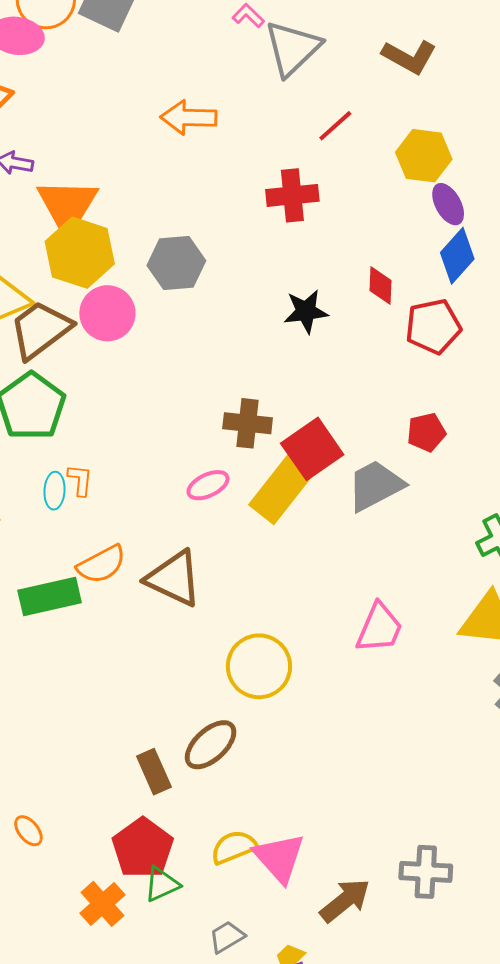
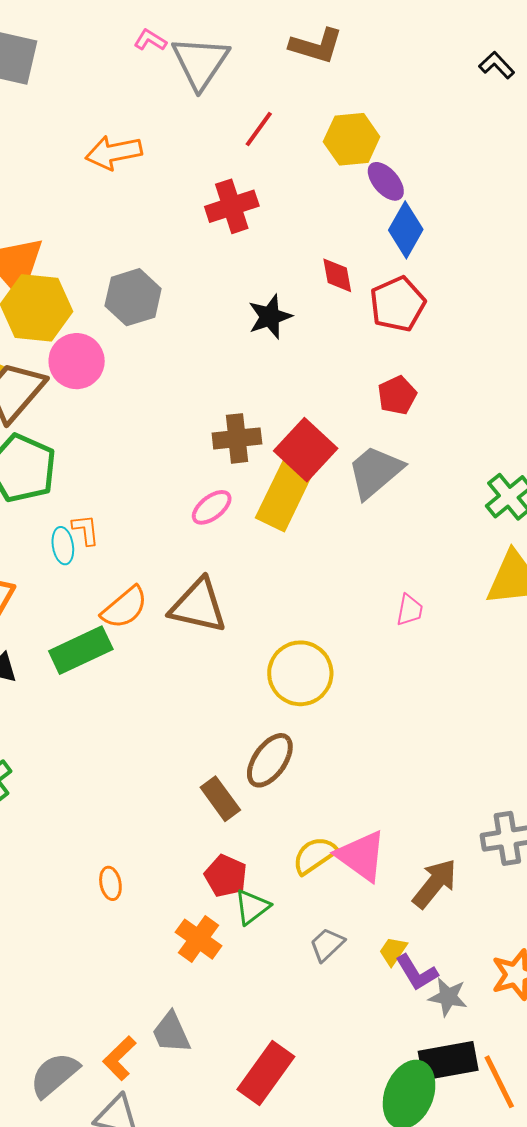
red pentagon: (426, 432) -> (397, 395), moved
pink trapezoid: (379, 628) -> (410, 610), size x0.6
orange ellipse: (28, 831) -> (110, 883), turned 40
red pentagon: (143, 848) -> (226, 876), size x0.7

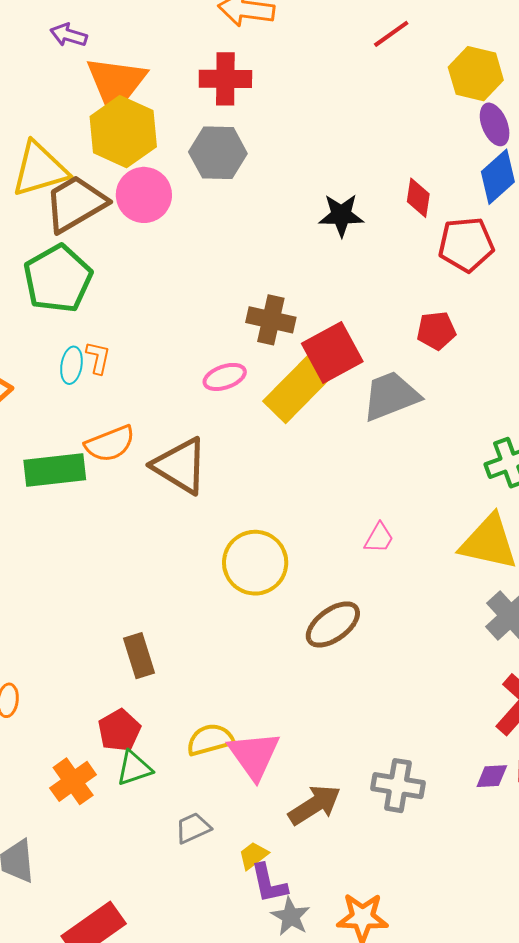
red cross: (232, 206) -> (225, 79), moved
brown ellipse: (270, 760) -> (333, 624), moved

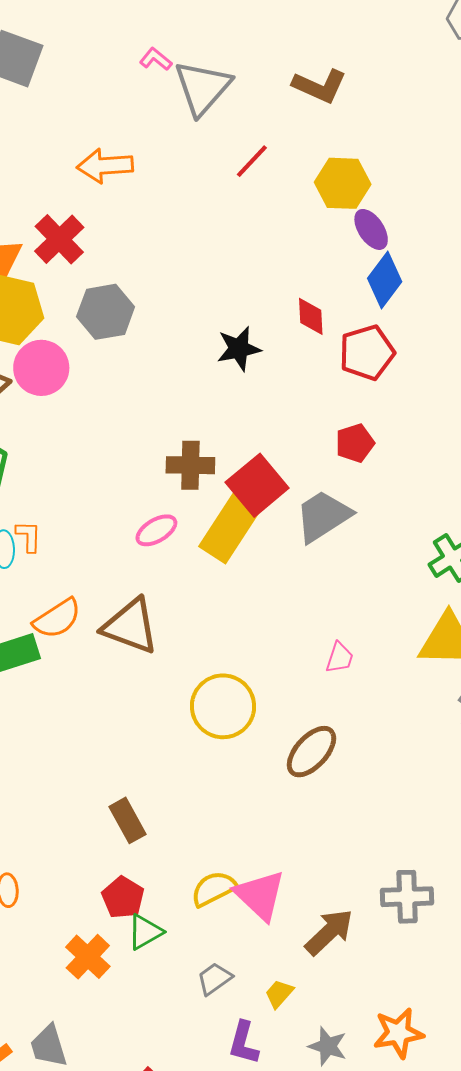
red cross: (225, 79) -> (59, 239), moved, turned -33
purple L-shape: (269, 883) -> (244, 1043), moved, turned 39

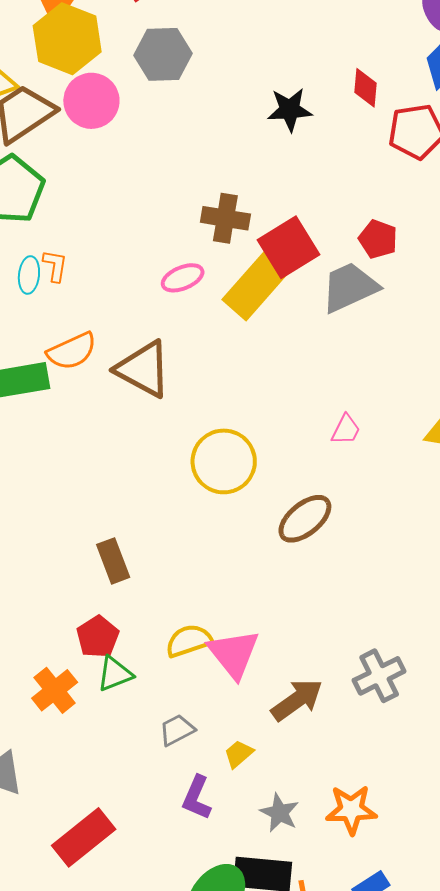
red pentagon: (355, 443) -> (378, 239), moved, turned 30
gray cross: (407, 897) -> (379, 676), turned -33

